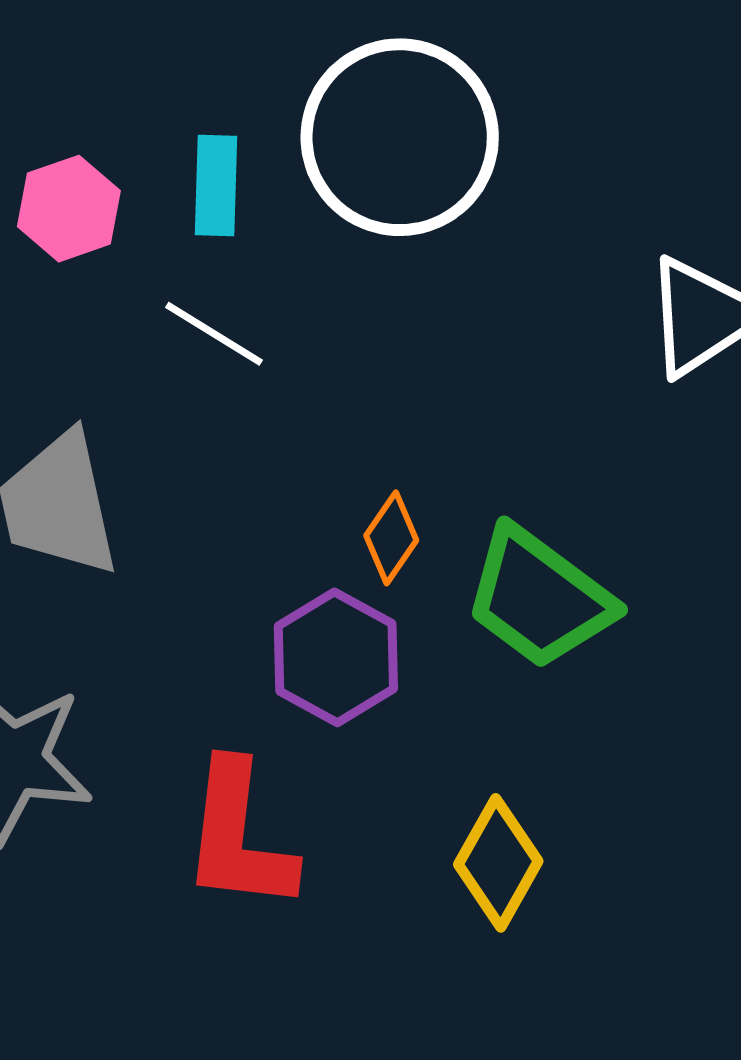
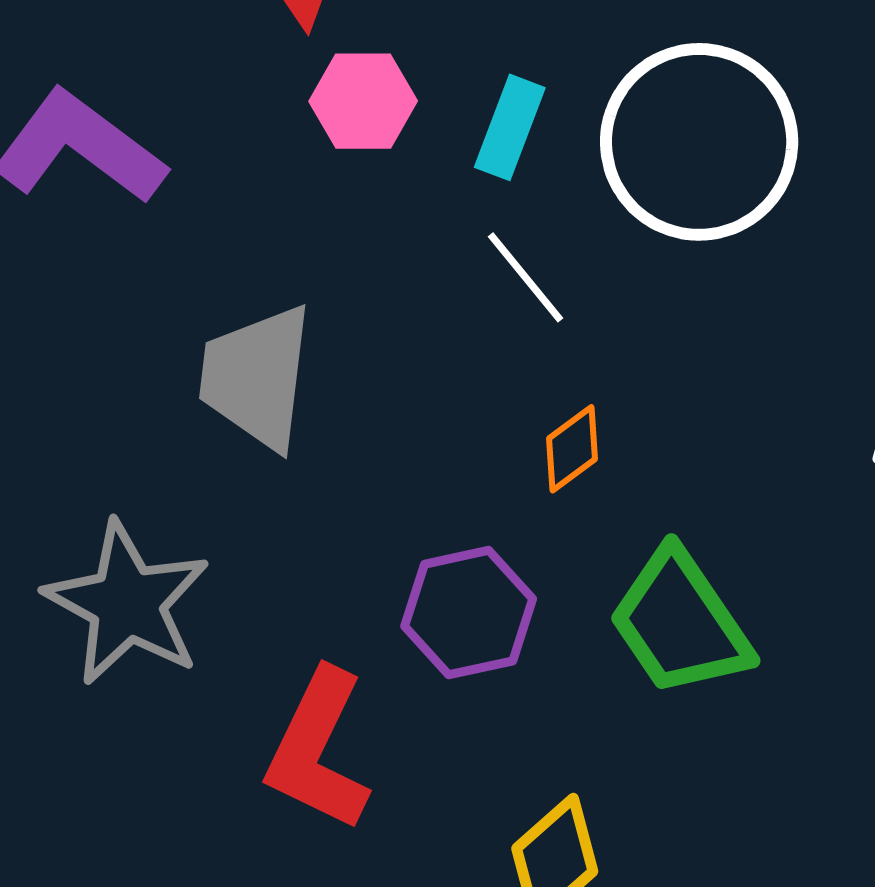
white line: (214, 334) -> (525, 277), moved
orange diamond: (391, 538) -> (572, 449), moved

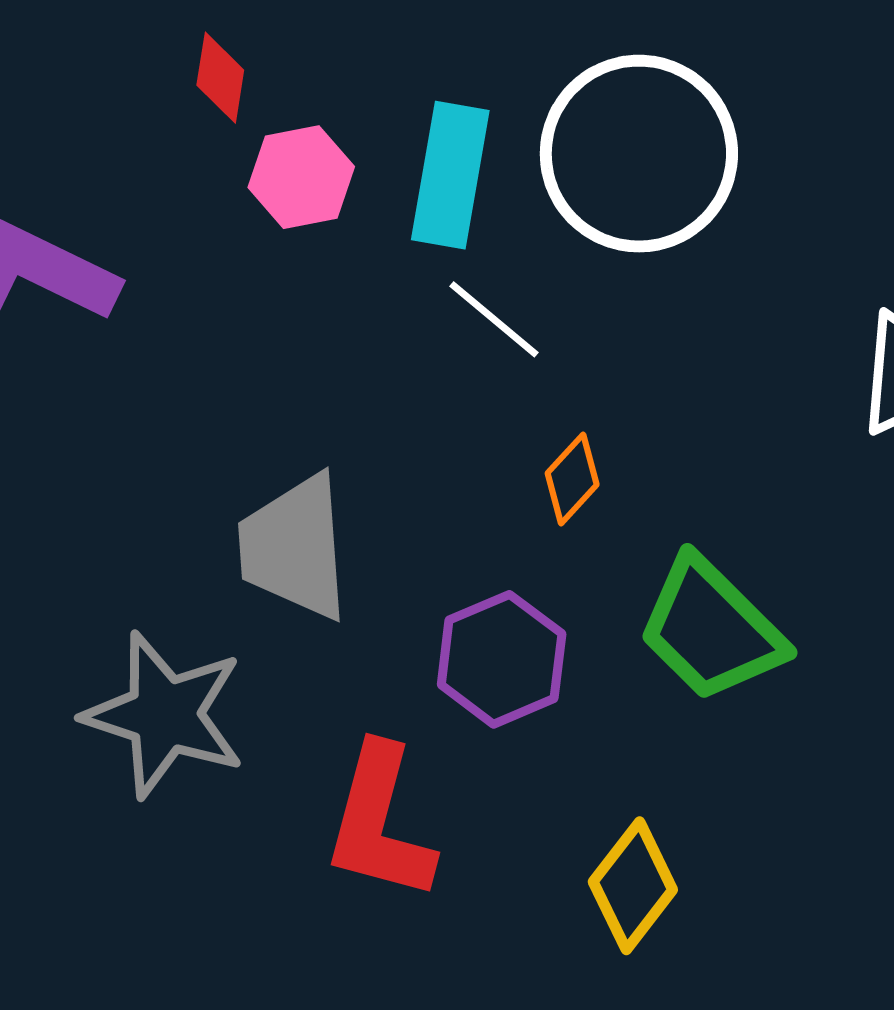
cyan rectangle: (510, 127) -> (450, 175), size x1.4
gray trapezoid: (257, 377) -> (294, 547), moved

